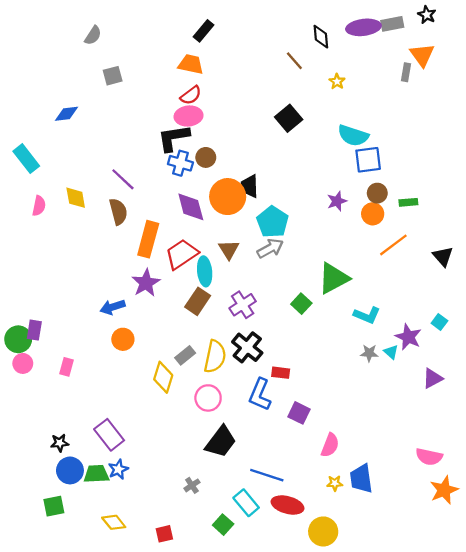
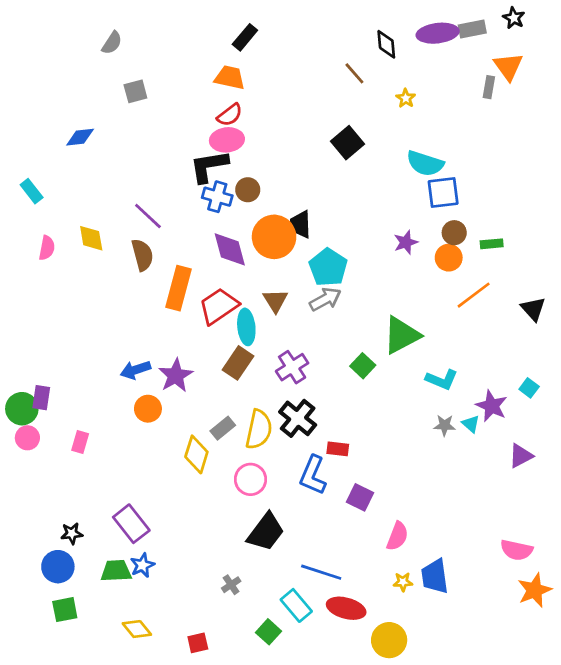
cyan rectangle: (26, 159) -> (32, 191), size x0.7
purple star: (146, 283) -> (176, 375), moved
blue circle: (70, 470) -> (58, 567), moved

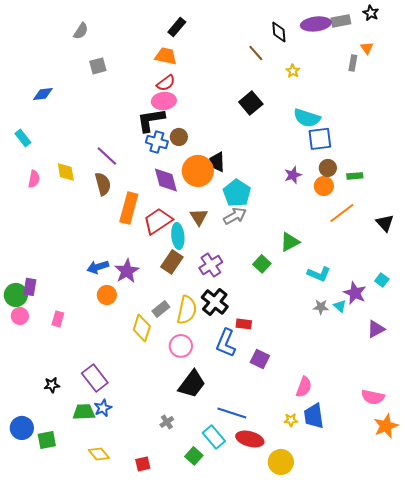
orange triangle: (508, 66) -> (367, 48), size x0.6
blue diamond: (80, 137) -> (43, 94), moved
green triangle: (402, 335) -> (290, 242), size x0.7
pink semicircle: (397, 536) -> (304, 387), moved
blue circle: (58, 567) -> (22, 428), moved

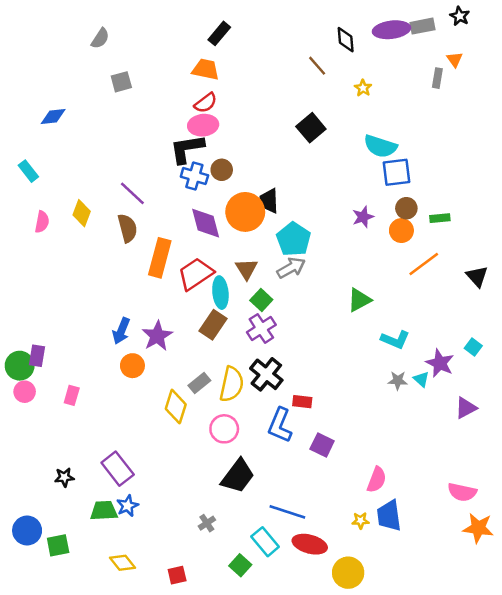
yellow diamond: (66, 172) -> (82, 213), turned 30
green square: (262, 264) -> (261, 300), moved
blue arrow: (98, 267) -> (121, 331), turned -50
orange star: (386, 426) -> (478, 528), turned 30

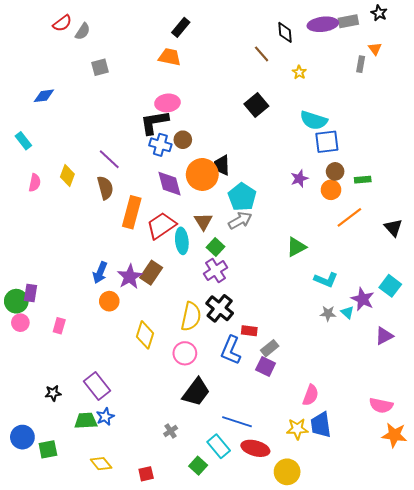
red semicircle: (206, 103) -> (62, 23), moved
brown rectangle: (213, 325) -> (151, 273), moved
cyan square: (473, 347) -> (390, 286), size x1.5
gray rectangle: (199, 383) -> (270, 348), moved
yellow star: (361, 521) -> (297, 429), size x1.5

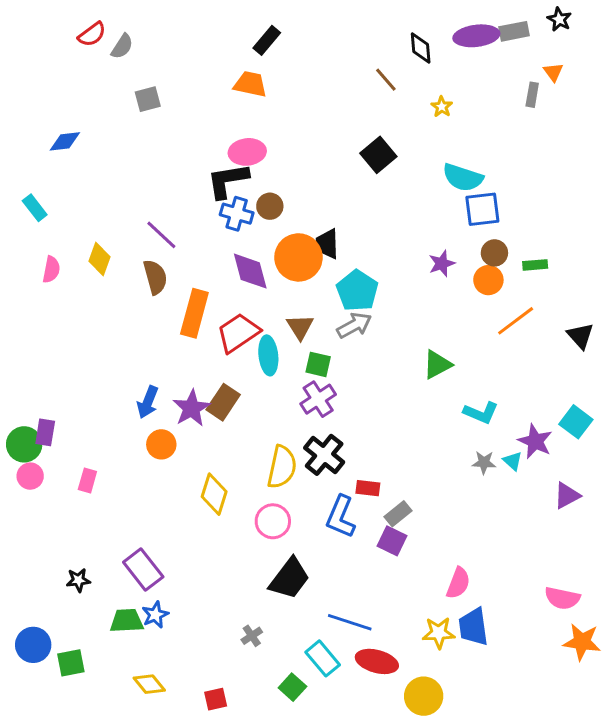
green square: (216, 247) -> (318, 364), turned -30

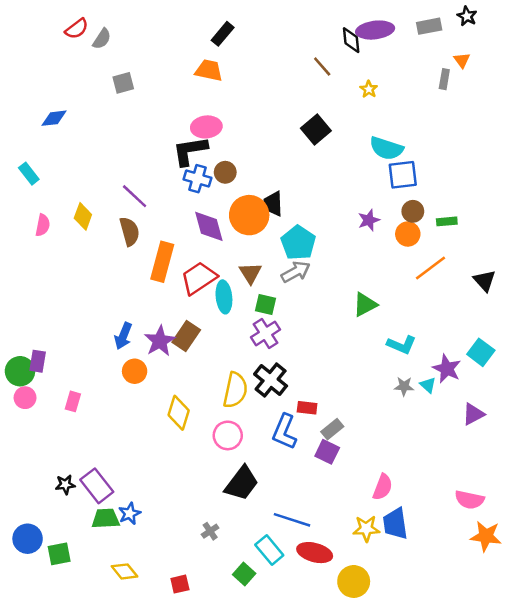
purple ellipse: (476, 36) -> (375, 30), moved
purple rectangle: (143, 570) -> (97, 486), moved

